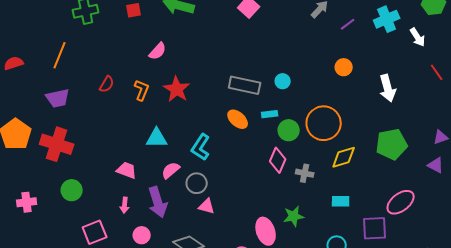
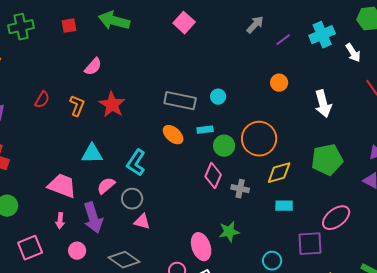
pink trapezoid: (127, 170) -> (62, 186), size x1.4
cyan rectangle: (341, 201) -> (284, 206), moved

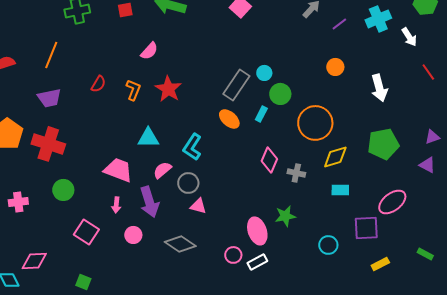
cyan circle: (218, 97) -> (264, 73), moved
gray rectangle: (180, 101) -> (236, 85), turned -68
cyan rectangle: (205, 130) -> (261, 114), turned -56
green circle: (224, 146) -> (280, 94), moved
pink square: (30, 248) -> (86, 232), turned -35

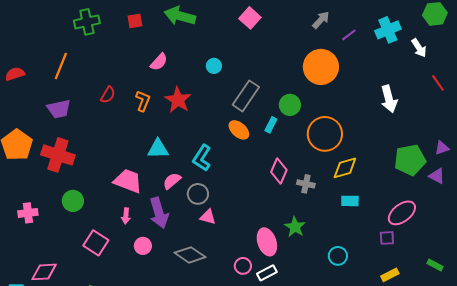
orange circle: (335, 67) -> (321, 67), moved, size x2.0
cyan circle: (264, 73) -> (214, 66), moved
green pentagon: (383, 144) -> (410, 160), moved
green star: (285, 216) -> (295, 227), turned -30
purple square: (366, 228) -> (387, 238), moved, size x0.6

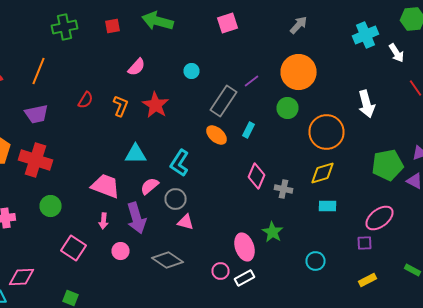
pink square: (250, 18) -> (228, 23), turned 30
purple line: (349, 35) -> (252, 81), moved
green circle: (290, 105) -> (288, 108), moved
orange circle: (325, 134) -> (326, 132), moved

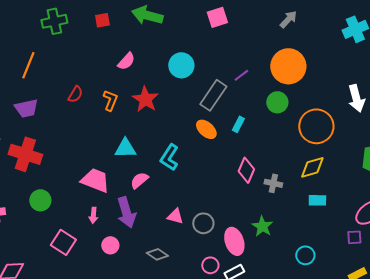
cyan circle: (192, 71) -> (181, 65), size x1.6
gray circle: (176, 199) -> (203, 223), moved
gray diamond: (168, 260) -> (157, 254), size x0.7

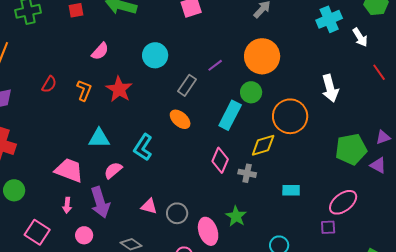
gray rectangle: (213, 95) -> (187, 85), size x0.7
cyan rectangle: (238, 124) -> (230, 115), moved, size x1.8
yellow diamond: (312, 167) -> (263, 145), moved

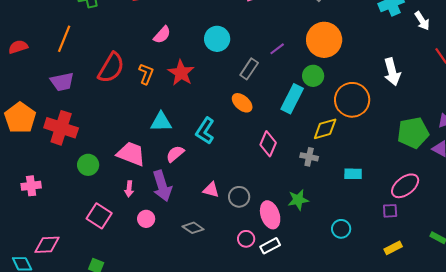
red semicircle: (49, 84) -> (111, 68), size x1.8
pink diamond: (220, 160) -> (268, 144), moved
green circle: (14, 190) -> (88, 165), moved
green star: (236, 216) -> (298, 200), turned 30

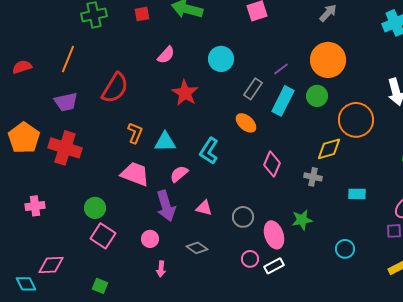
orange L-shape: (146, 74) -> (135, 133), moved
cyan rectangle: (292, 99) -> (283, 101), moved
green circle: (88, 165) -> (95, 208), moved
pink arrow: (129, 189) -> (161, 269), moved
pink triangle: (211, 190) -> (204, 208), moved

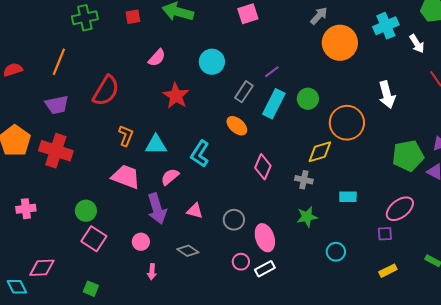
orange circle: (328, 60) -> (340, 43), moved
green star: (302, 220) -> (307, 217), moved

